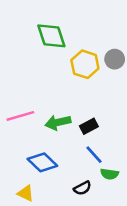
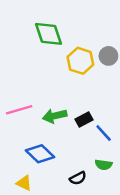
blue line: (94, 155) -> (104, 133), moved

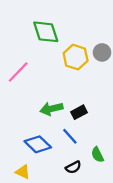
pink line: (19, 110) -> (18, 72), moved, turned -30
blue line: (104, 133) -> (70, 136), moved
green semicircle: (104, 165) -> (97, 155), turned 56

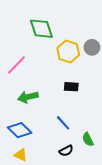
green arrow: (51, 109) -> (28, 97), moved
black rectangle: (79, 112) -> (71, 87), moved, turned 32
blue diamond: (38, 144) -> (20, 130), moved

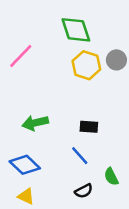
green diamond: (41, 29) -> (76, 30), moved
pink line: (16, 65) -> (21, 56), moved
black rectangle: (71, 87) -> (89, 127), moved

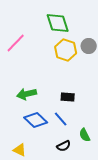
blue diamond: (25, 165) -> (36, 120), moved

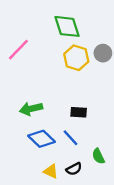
yellow triangle: (20, 150) -> (51, 171), moved

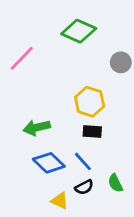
green diamond: (67, 26) -> (79, 31), turned -48
yellow hexagon: (76, 58) -> (90, 102), moved
black semicircle: (74, 169) -> (84, 187), moved

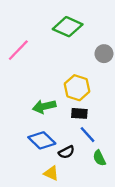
green arrow: (37, 128) -> (44, 106), moved
blue line: (83, 161) -> (88, 135), moved
black semicircle: (84, 187) -> (66, 152), moved

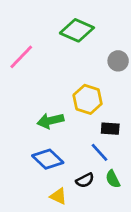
black rectangle: (79, 113) -> (110, 129), moved
black semicircle: (66, 152) -> (85, 180), moved

